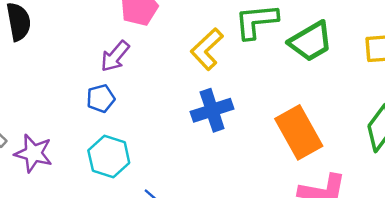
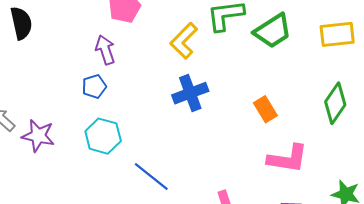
purple arrow: (115, 56) -> (105, 50), turned 124
orange rectangle: (299, 132) -> (265, 109), size x0.6

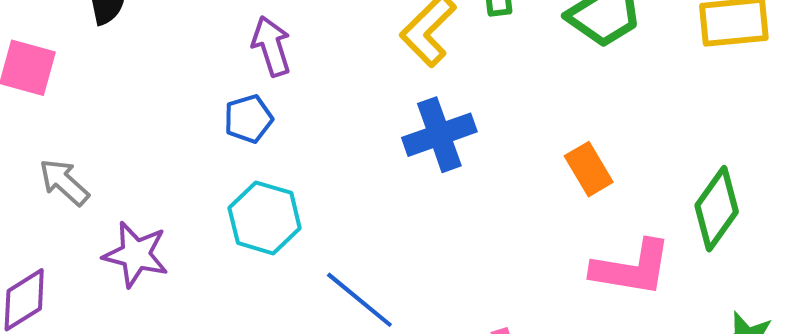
green diamond: (335, 103) -> (717, 209), moved
purple star: (38, 136) -> (136, 254), moved

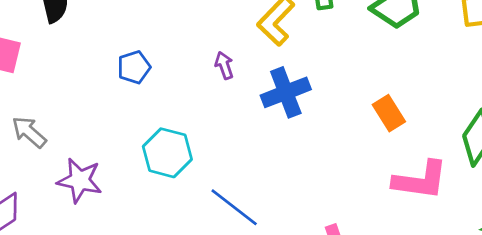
purple arrow: (271, 46) -> (224, 65), moved, size x0.7
blue pentagon: (248, 119) -> (134, 67), moved

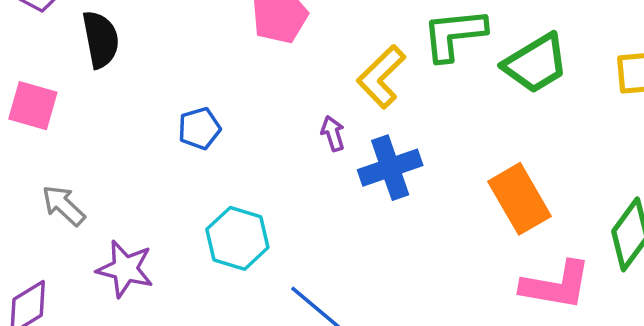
purple arrow: (224, 65) -> (333, 133), moved
orange rectangle: (389, 113) -> (520, 199), size x1.5

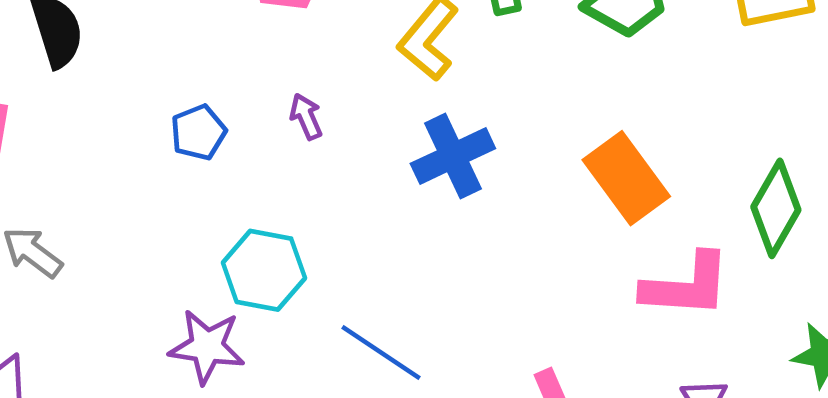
purple arrow: (333, 133) -> (306, 117), moved
purple star: (125, 269) -> (207, 347), moved

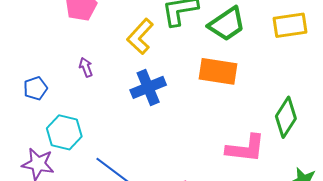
blue pentagon: (198, 132) -> (35, 88), moved
orange rectangle: (626, 178) -> (218, 71), moved, turned -48

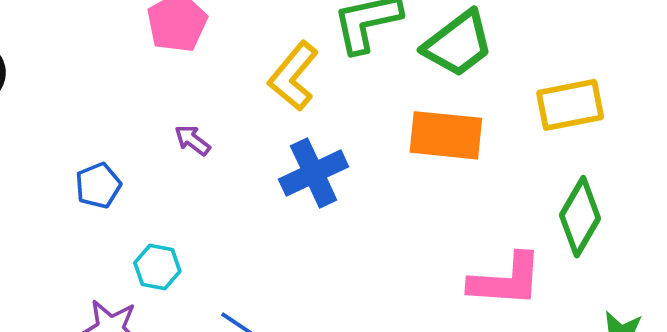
yellow rectangle: (290, 25) -> (570, 105), moved
purple arrow: (86, 67) -> (192, 140), turned -30
cyan hexagon: (64, 132) -> (157, 267), size x0.7

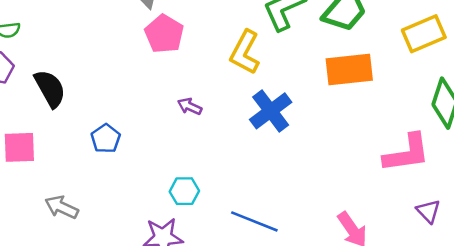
blue pentagon: (98, 185) -> (106, 139), moved

